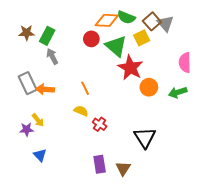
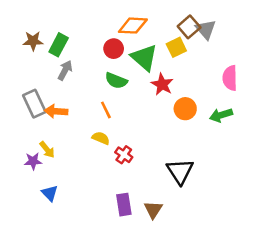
green semicircle: (126, 17) -> (116, 81), moved
gray arrow: (52, 56) -> (65, 70), turned 56
red star: (130, 68) -> (162, 84), size x0.7

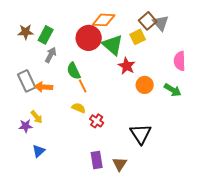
red circle: (114, 49) -> (89, 38), size x1.6
green semicircle: (116, 81) -> (74, 71), moved, turned 42
green arrow: (221, 115) -> (173, 90), turned -132
blue triangle: (50, 193) -> (39, 151), turned 32

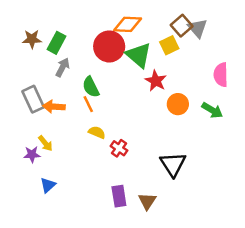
orange line: (83, 86) -> (88, 104), moved

